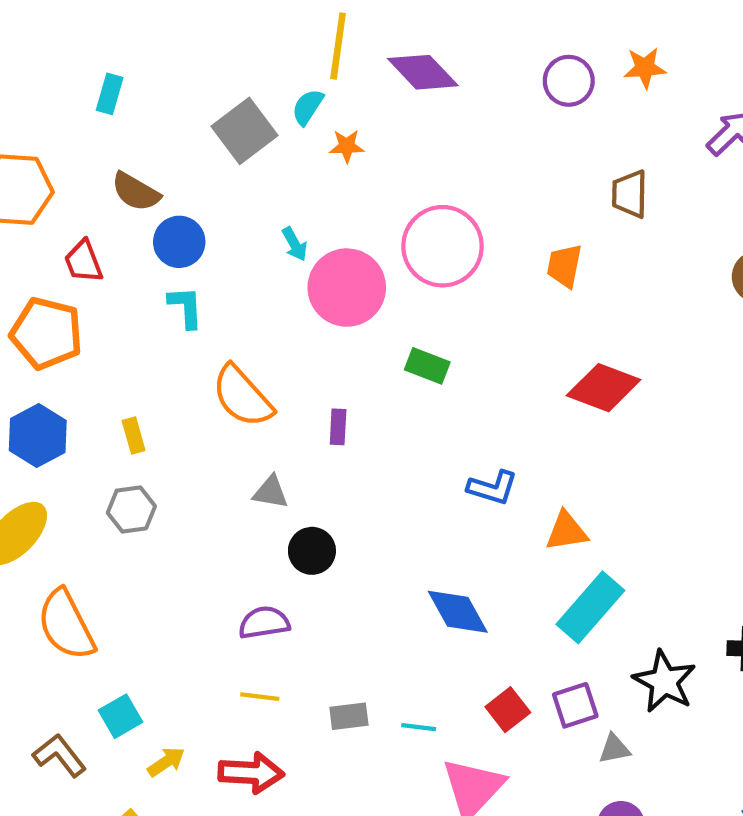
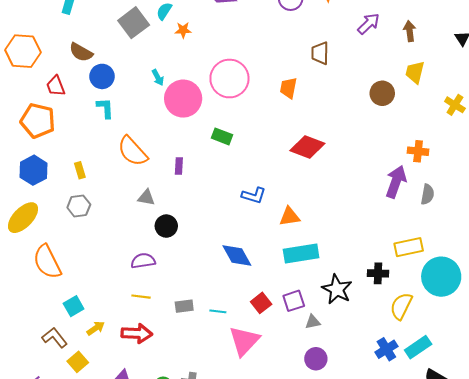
cyan rectangle: (590, 607) -> (301, 253), turned 40
brown L-shape: (60, 755) -> (55, 338), moved

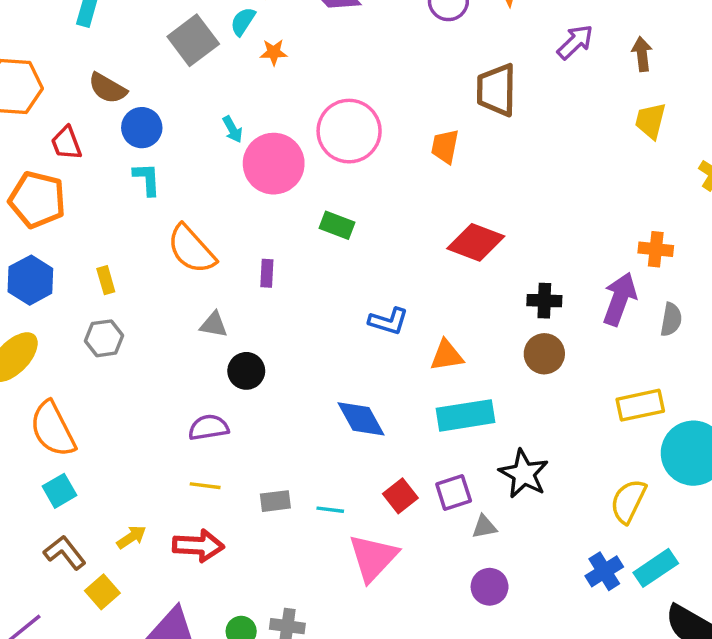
brown trapezoid: (320, 53) -> (496, 90), size x1.4
brown circle: (382, 93) -> (544, 354), moved
black cross: (378, 273) -> (544, 301), moved
cyan square: (74, 306) -> (60, 491), moved

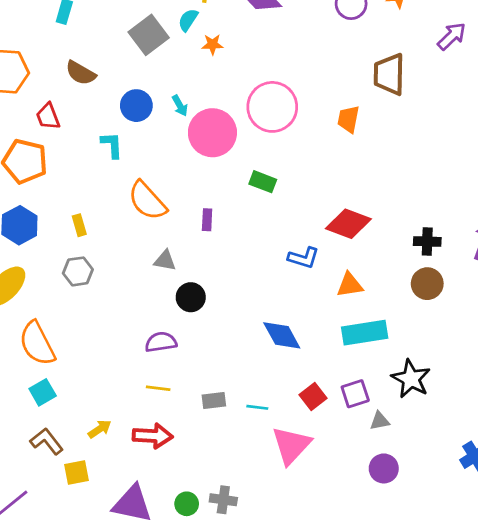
blue circle: (142, 128) -> (136, 106), moved
red diamond: (476, 242) -> (348, 224), moved
yellow square: (102, 592) -> (77, 473), turned 30

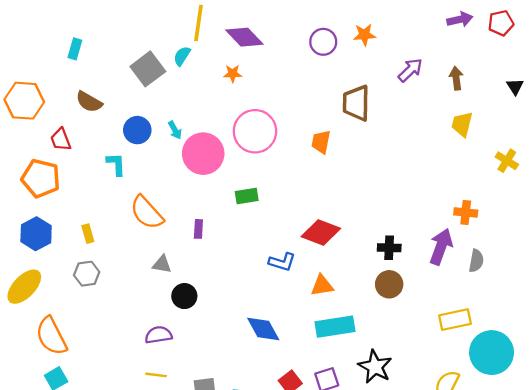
orange star: (212, 44) -> (233, 74), moved
green rectangle: (263, 182) -> (247, 196), turned -30

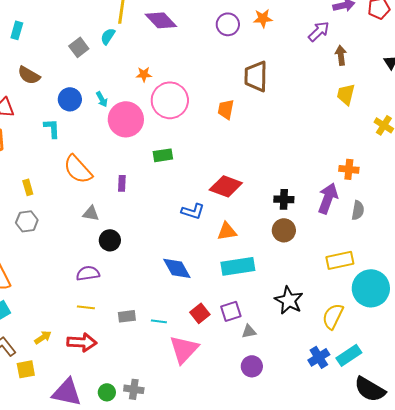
gray square: (148, 69) -> (79, 47), size x0.7
purple arrow: (410, 70) -> (319, 31), moved
orange star: (233, 74) -> (144, 74), moved
black star: (375, 367) -> (289, 300), moved

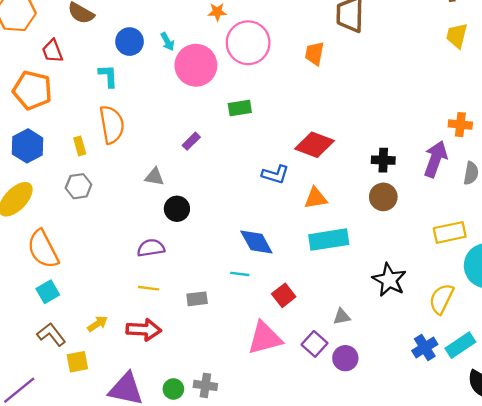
orange semicircle: (78, 169) -> (112, 125), moved, turned -148
purple rectangle: (122, 183) -> (191, 141), turned 42
purple square: (231, 311) -> (315, 344), moved, turned -30
cyan line: (159, 321) -> (240, 274), moved
pink triangle: (184, 349) -> (265, 338), turned 32

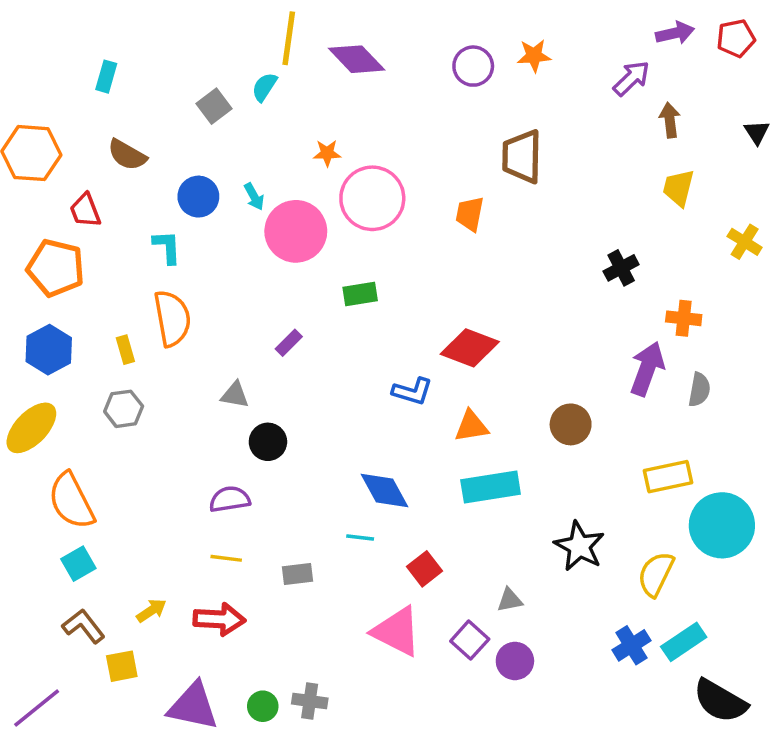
black cross: (383, 160) -> (621, 268), moved, turned -30
pink triangle: (265, 338) -> (397, 631), turned 42

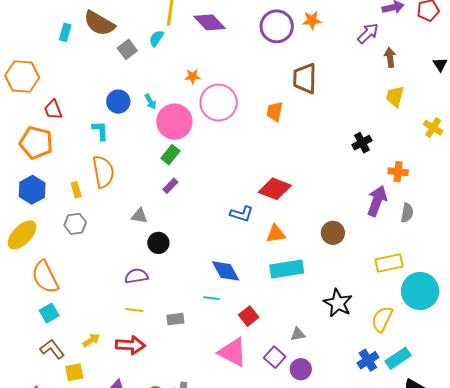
purple circle: (473, 66) -> (277, 26), size x1.4
brown semicircle: (127, 155) -> (99, 23), moved, size x1.4
green rectangle: (360, 294) -> (170, 155), moved, turned -42

